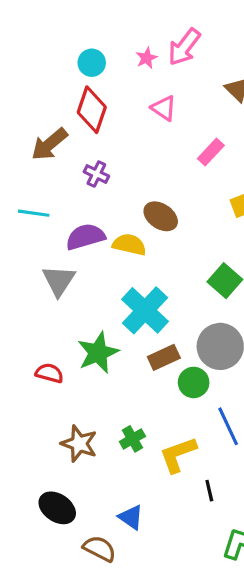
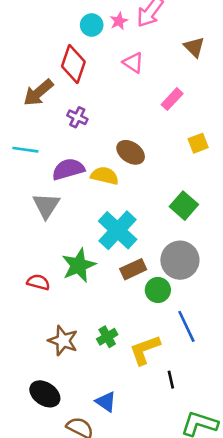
cyan circle: (92, 63) -> (92, 25), moved

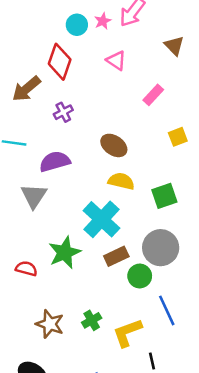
purple cross: (77, 117) -> (63, 112), turned 36
yellow semicircle: (105, 176) -> (121, 181), moved
green square: (184, 206) -> (164, 196), turned 30

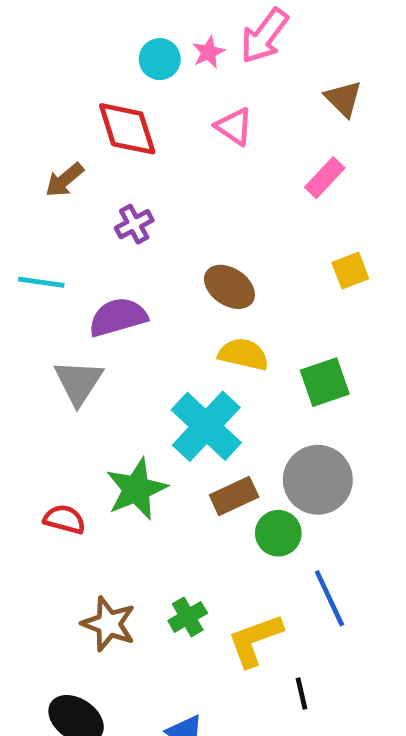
red diamond: (60, 62) -> (127, 129), turned -36
brown arrow: (26, 89) -> (64, 180), size x0.7
pink rectangle: (153, 95) -> (325, 178), moved

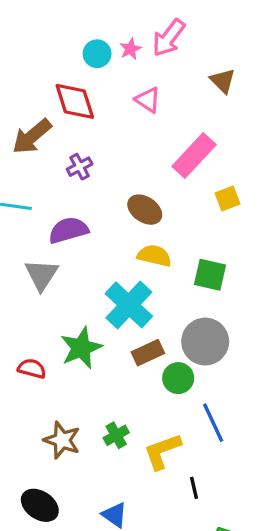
pink rectangle: (325, 178) -> (194, 156), moved, size x1.6
brown arrow: (64, 180) -> (32, 136), size x1.5
green square: (325, 382) -> (210, 275), turned 32

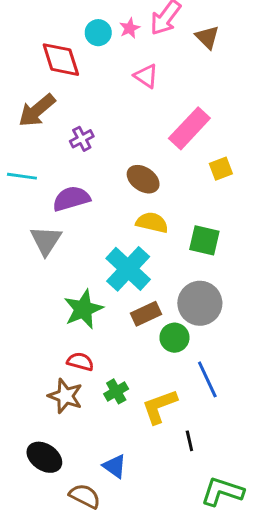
brown triangle: (223, 81) -> (207, 37), moved
red diamond: (75, 101) -> (61, 60), moved
red semicircle: (32, 369) -> (80, 362), moved

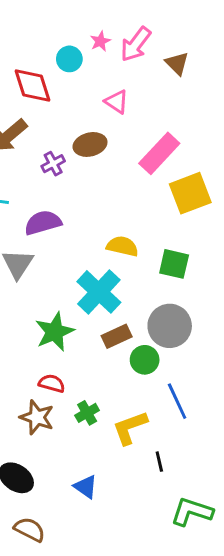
pink star: (130, 28) -> (100, 41), moved
yellow square: (221, 169) -> (190, 193), size x1.8
brown ellipse: (143, 179) -> (90, 144), moved, turned -48
brown semicircle: (85, 496) -> (30, 529), moved

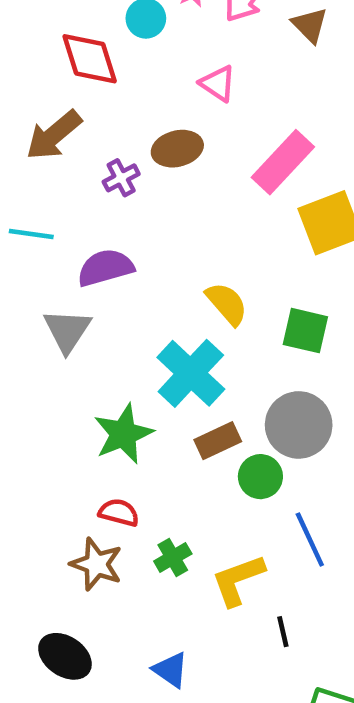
yellow semicircle: (122, 246) -> (227, 304), turned 36

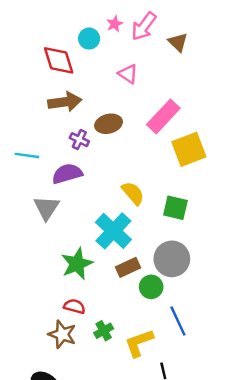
brown arrow: (54, 135) -> (65, 102), moved, turned -148
brown ellipse: (177, 149) -> (109, 124), moved
purple cross: (121, 178) -> (79, 140), moved, turned -36

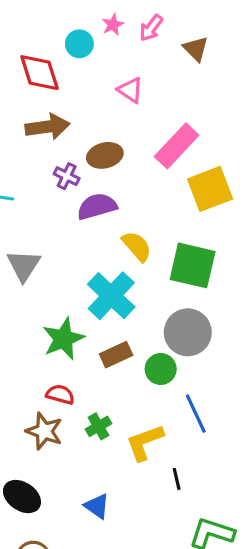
pink arrow: (144, 26) -> (151, 28), size x0.7
purple semicircle: (67, 174) -> (97, 206), moved
green square: (175, 208) -> (193, 265), size x1.4
brown rectangle: (128, 267) -> (116, 355), moved

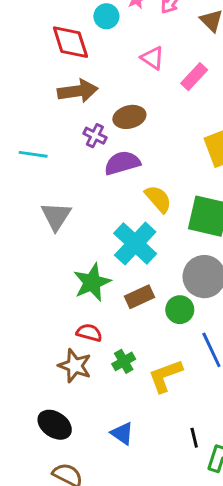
pink rectangle: (177, 146) -> (194, 77), moved, size x0.7
black line: (177, 479) -> (194, 438), moved

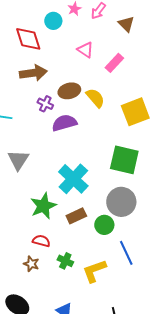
yellow semicircle: (158, 199) -> (95, 98), moved
green cross: (124, 361) -> (65, 261), turned -35
brown star: (75, 366) -> (31, 264), size x0.7

